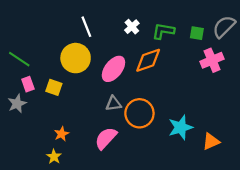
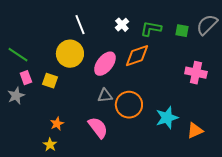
pink cross: (212, 60) -> (196, 73), moved, turned 35
pink semicircle: (106, 138) -> (98, 128), turned 100

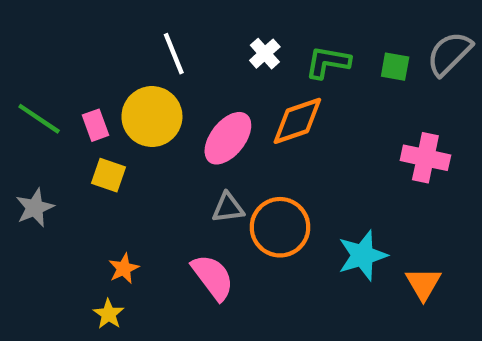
pink rectangle: (26, 78) -> (96, 125), moved
orange triangle: (195, 131) -> (423, 284), turned -36

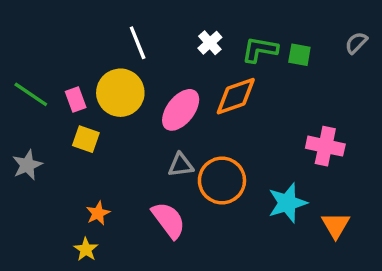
gray semicircle: (449, 54) -> (356, 43), size x0.6
green square: (395, 67) -> (299, 55), moved
pink cross: (425, 158) -> (325, 146), moved

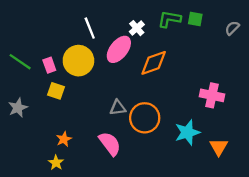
green L-shape: (260, 50) -> (169, 19), moved
green square: (299, 55) -> (195, 19), moved
pink ellipse: (181, 110) -> (119, 49), moved

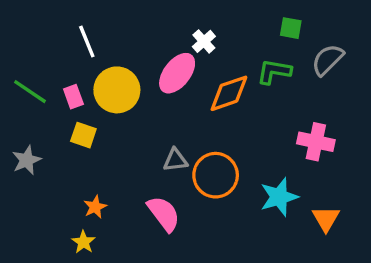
green L-shape: (169, 19) -> (274, 72), moved
white line: (90, 28) -> (87, 41), moved
gray semicircle: (232, 28) -> (328, 60), moved, size x1.5

